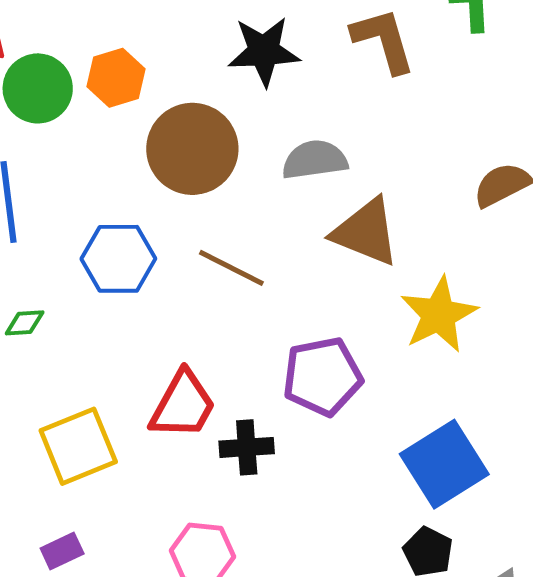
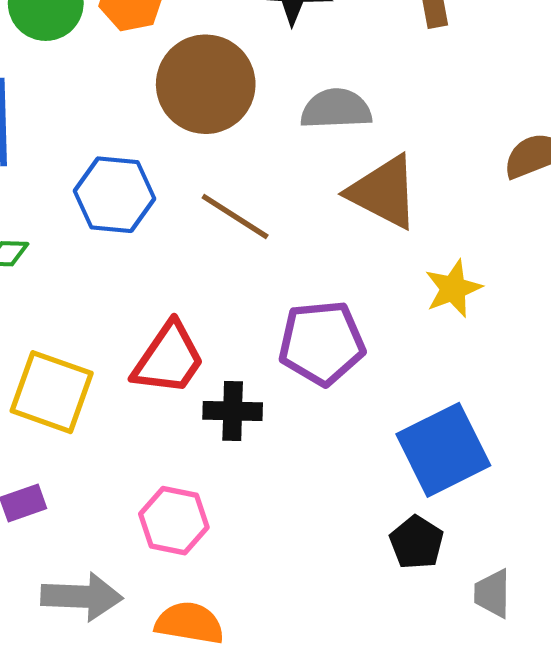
yellow star: (439, 315) -> (453, 289), size x0.7
yellow square: (78, 446) -> (52, 392), turned 36

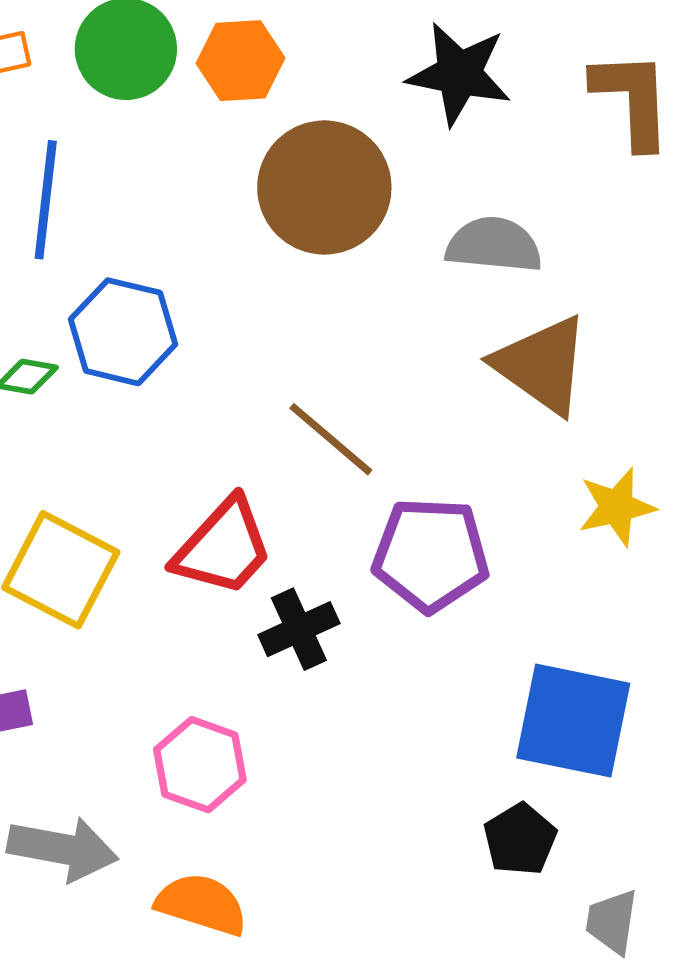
blue hexagon: (115, 195) -> (123, 332), moved
brown line: (235, 216) -> (331, 439), moved
black cross: (233, 411) -> (299, 629), turned -34
blue square: (443, 450) -> (573, 721), turned 30

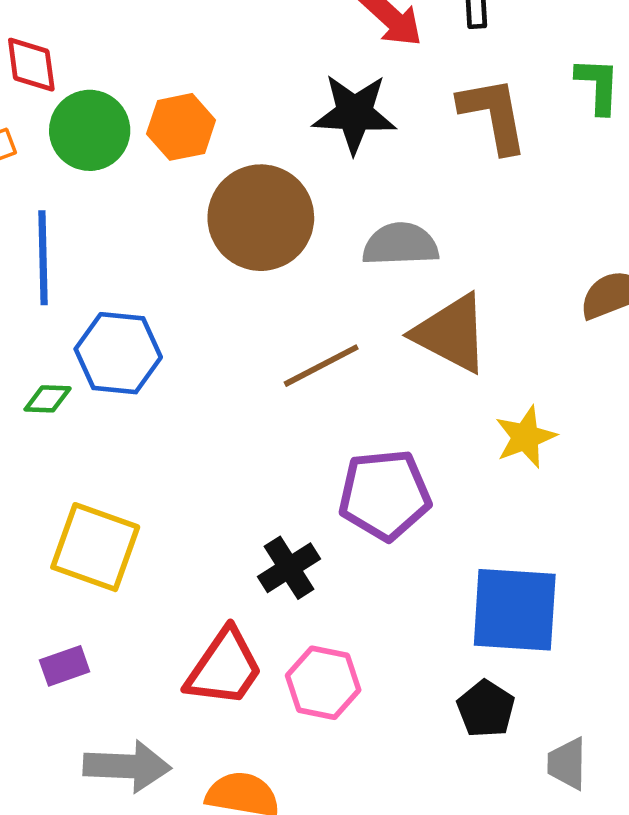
brown line: (331, 439) -> (321, 366), moved, turned -60
red trapezoid: (223, 547) -> (224, 668), moved
pink hexagon: (200, 765) -> (323, 683), moved

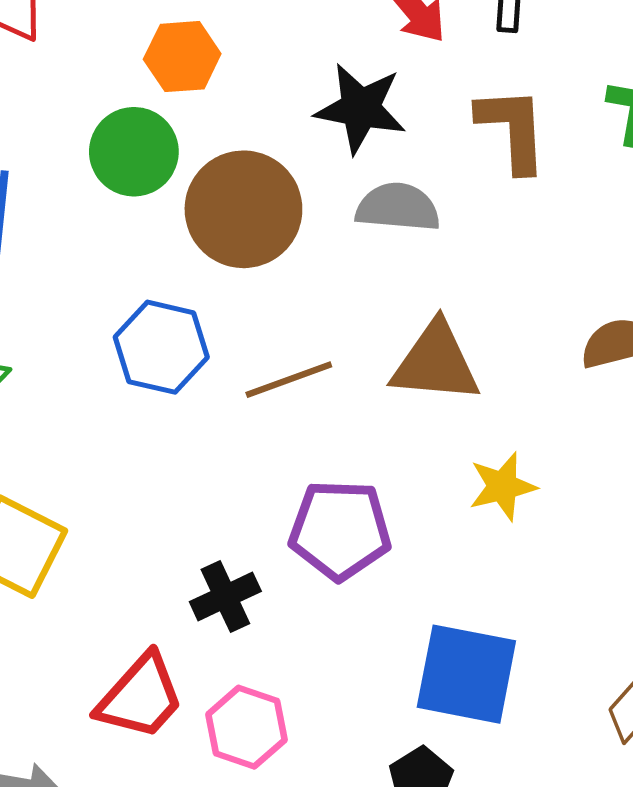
orange hexagon: (181, 127) -> (182, 57), moved
green circle: (90, 130) -> (134, 152), moved
gray semicircle: (400, 244) -> (398, 207), moved
brown triangle: (451, 333) -> (436, 363), turned -30
blue hexagon: (118, 353) -> (161, 347), moved

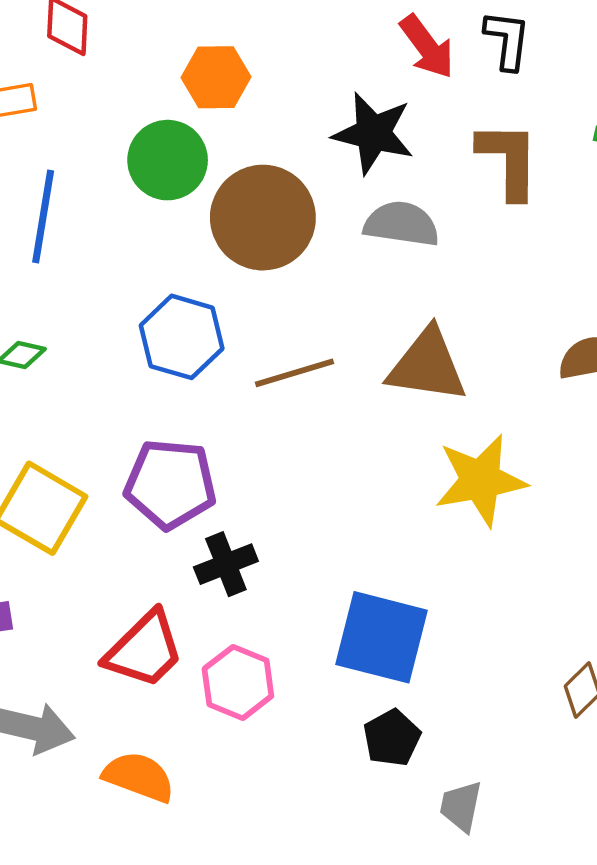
yellow star: (502, 486) -> (481, 480), size x1.5
purple pentagon: (340, 530) -> (170, 484), moved
blue square: (466, 674) -> (382, 637), moved

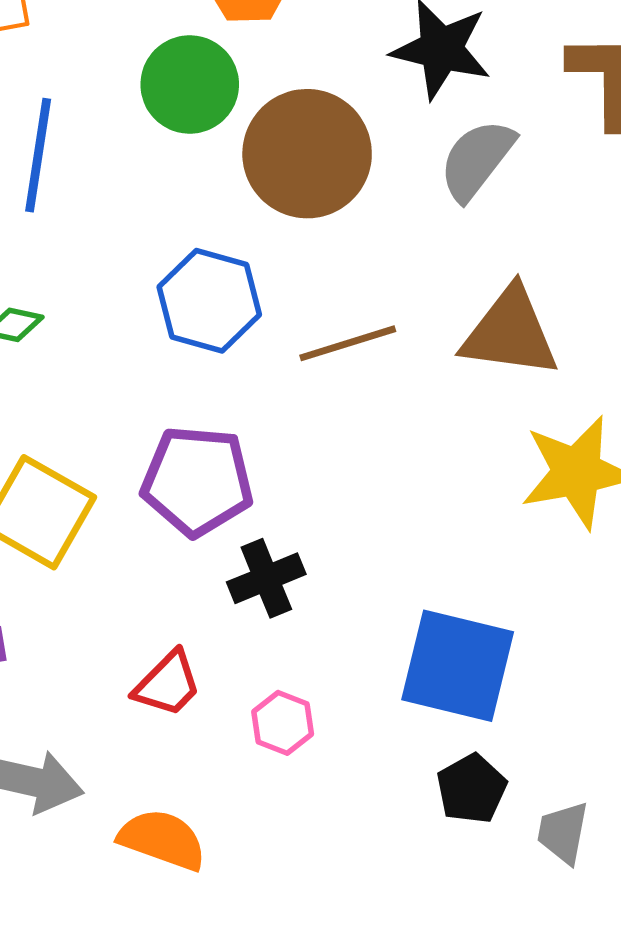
gray semicircle: (401, 224) -> (477, 160), turned -60
red trapezoid: (144, 650) -> (168, 684), size x0.7
pink hexagon: (238, 682) -> (283, 723), size x0.7
gray trapezoid: (461, 806) -> (563, 833), moved

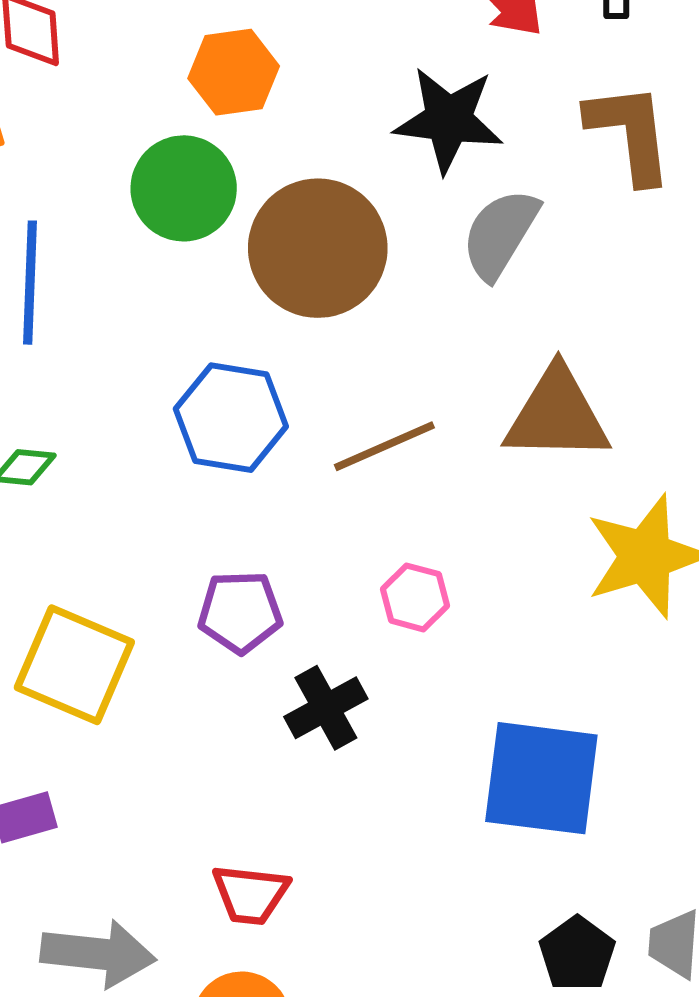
purple pentagon: (197, 481) -> (240, 612), size x0.7
red trapezoid: (168, 684) -> (250, 894), moved, turned 58
pink hexagon: (283, 723) -> (415, 597), moved
black pentagon: (472, 789) -> (577, 954), moved

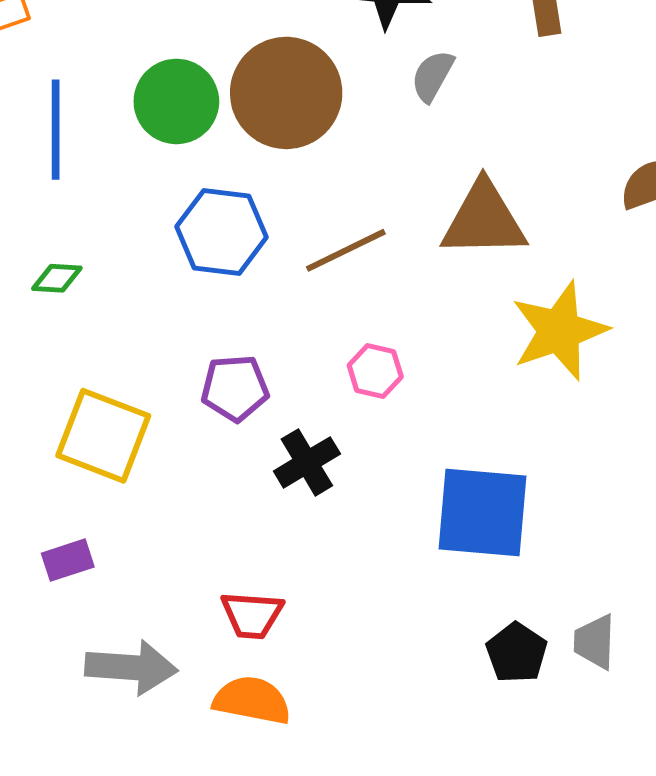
green circle: (184, 188) -> (176, 101), moved
gray semicircle: (500, 234) -> (432, 76), size x0.7

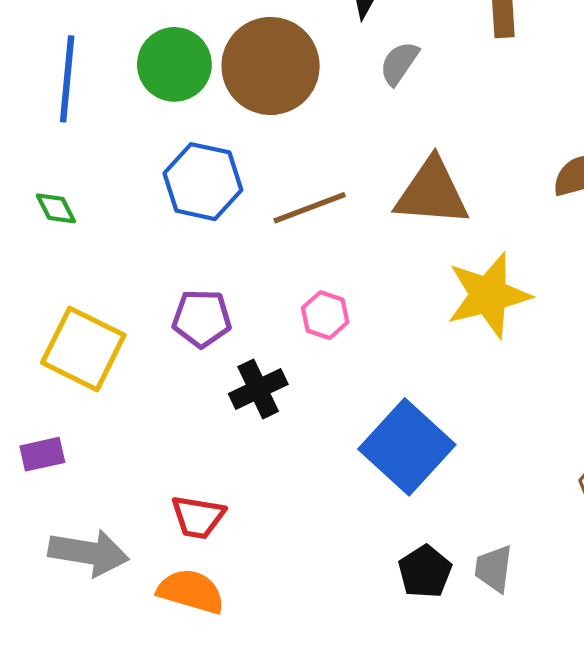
green diamond: (57, 278) -> (56, 208), turned 54
blue square: (482, 512) -> (407, 447), turned 32

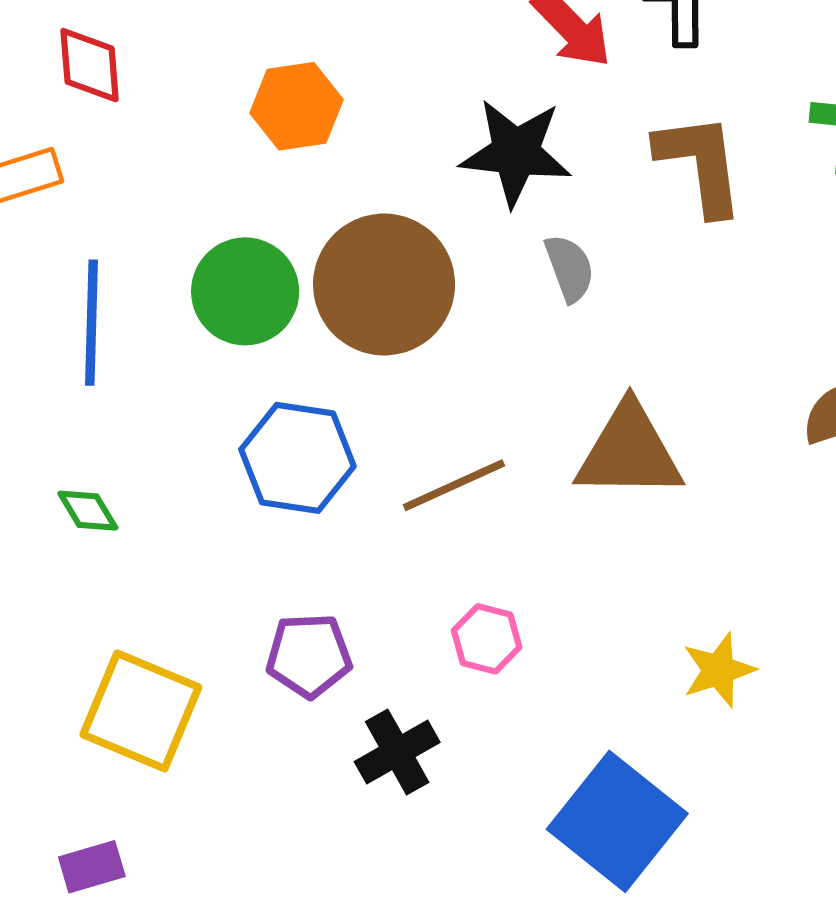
gray semicircle: (399, 63) -> (569, 268), turned 129
yellow star: (489, 295) -> (719, 670), moved, size x0.6

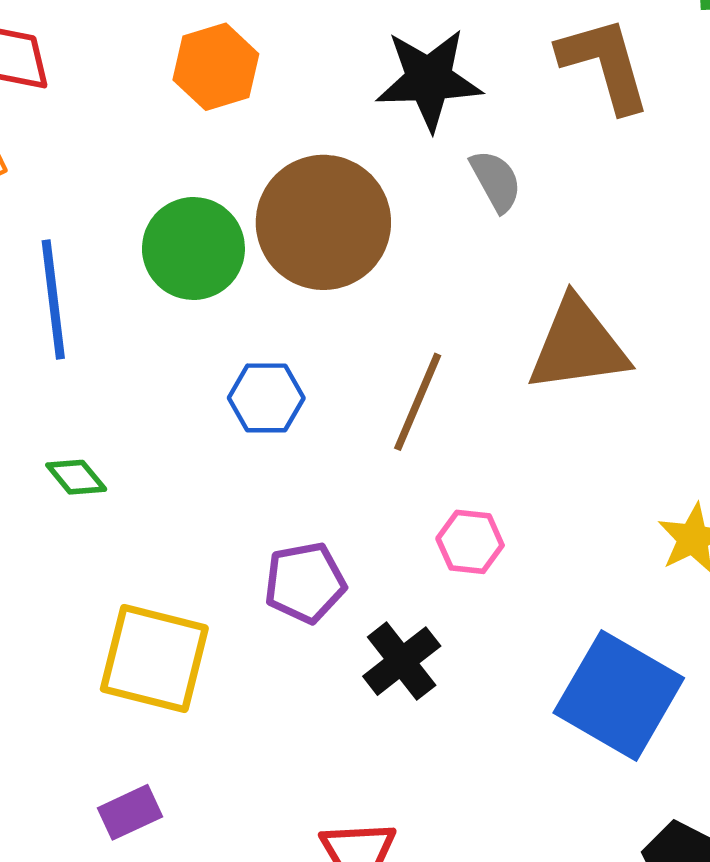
blue hexagon: (297, 458) -> (266, 398), size x0.7
brown line: (454, 485) -> (418, 402), turned -34

